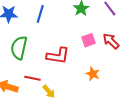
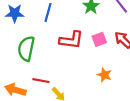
red L-shape: (58, 56) -> (71, 40), moved

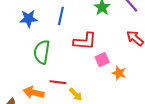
pink square: (99, 39) -> (102, 60), moved

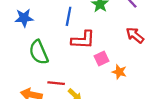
blue line: (61, 16) -> (69, 16), moved
green semicircle: (42, 52) -> (39, 52), turned -30

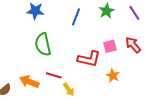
red L-shape: (83, 40) -> (89, 59), moved
pink square: (101, 59) -> (110, 46), moved

